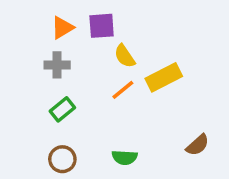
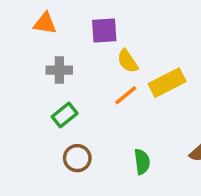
orange triangle: (62, 28) -> (45, 23), moved, turned 40
green semicircle: (125, 157) -> (142, 162), moved, turned -100
brown circle: (62, 159) -> (77, 158), moved

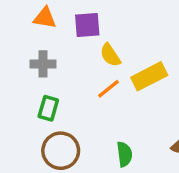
orange triangle: (45, 23) -> (45, 18), moved
green rectangle: (65, 115) -> (48, 108), turned -35
brown circle: (77, 158) -> (61, 151), size x1.4

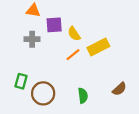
purple square: (87, 25) -> (54, 25), moved
green rectangle: (48, 108) -> (21, 81), moved

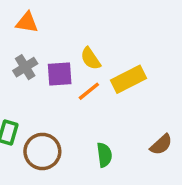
purple square: (54, 25) -> (60, 74), moved
gray cross: (32, 39) -> (25, 67), turned -32

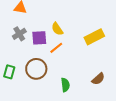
yellow rectangle: (128, 79) -> (94, 37), moved
brown circle: (42, 151) -> (36, 69), moved

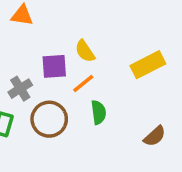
gray cross: (19, 34) -> (20, 89), moved
green semicircle: (65, 85) -> (99, 112), moved

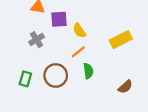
purple square: (54, 66) -> (59, 19), moved
gray cross: (20, 89) -> (37, 40), moved

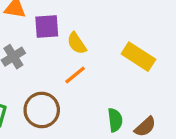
yellow rectangle: (121, 40) -> (138, 57), turned 60
green semicircle: (88, 71) -> (115, 120), moved

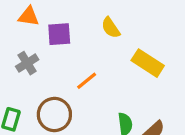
yellow semicircle: (77, 43) -> (111, 28), moved

